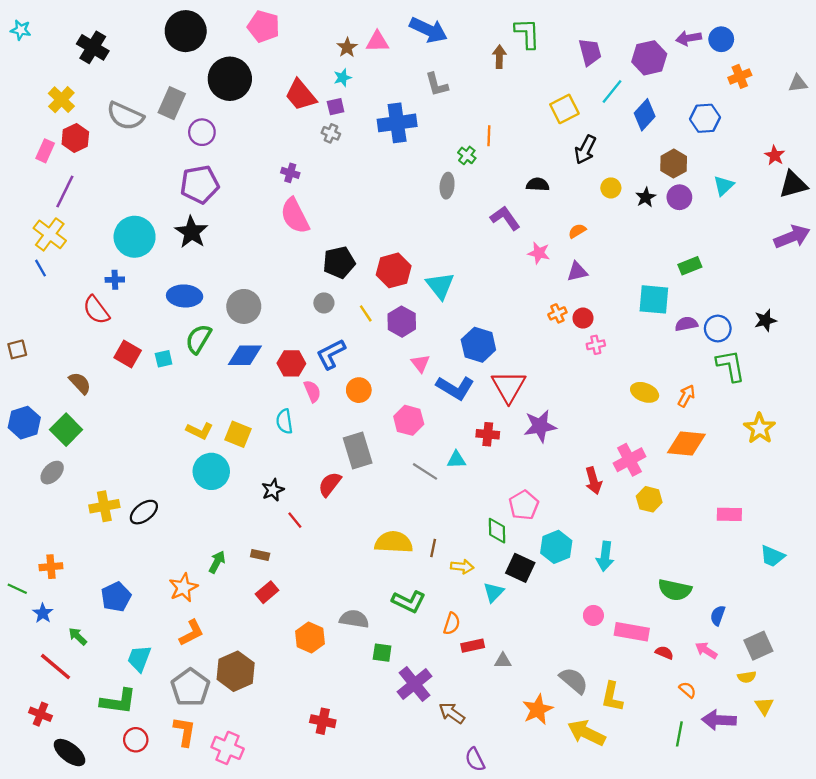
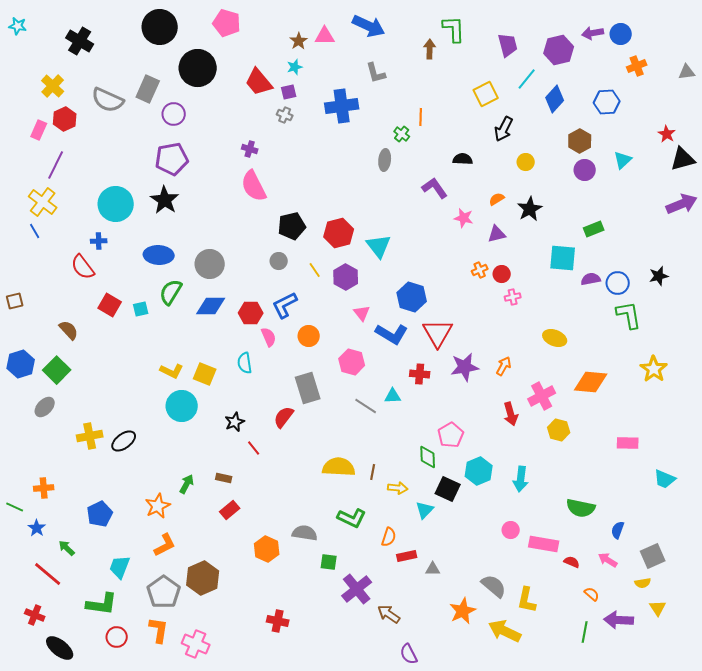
black star: (646, 197) -> (530, 209), moved, size x1.4
orange arrow: (686, 396) -> (504, 366), moved

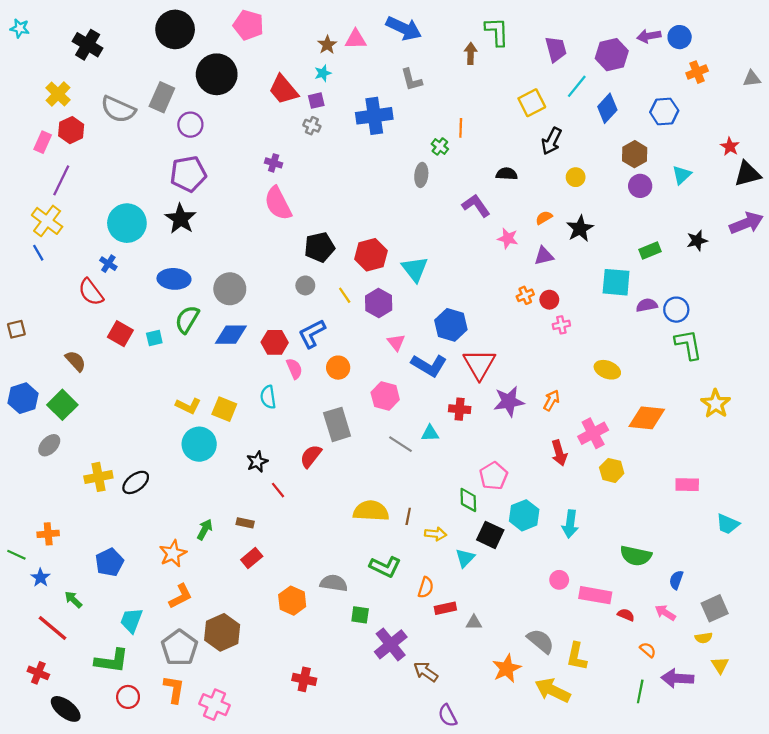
blue cross: (99, 241) -> (108, 264), turned 35
black star: (659, 276) -> (697, 241), moved

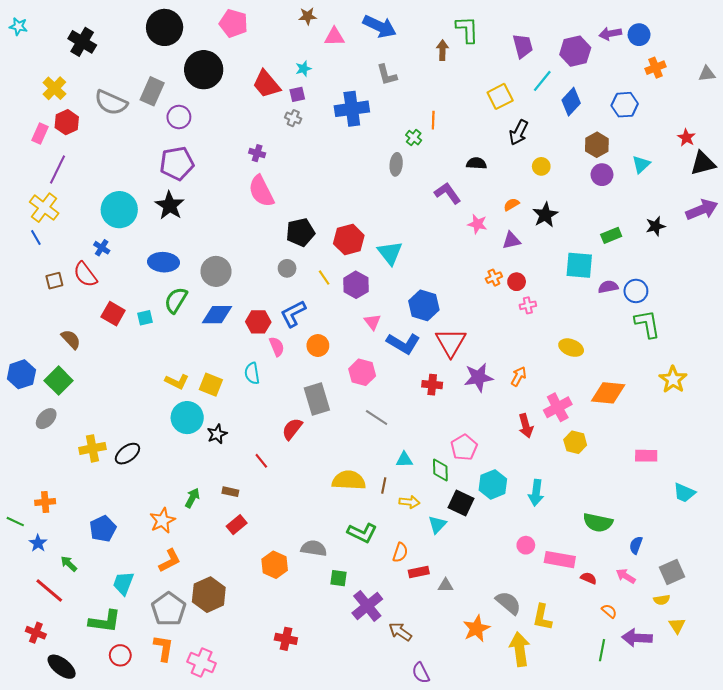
brown star: (327, 45) -> (308, 16), moved, turned 30
brown square: (16, 329) -> (54, 281), moved
cyan triangle: (430, 433) -> (404, 460), moved
black star: (257, 462) -> (217, 434), moved
yellow arrow: (553, 690) -> (520, 649), turned 56

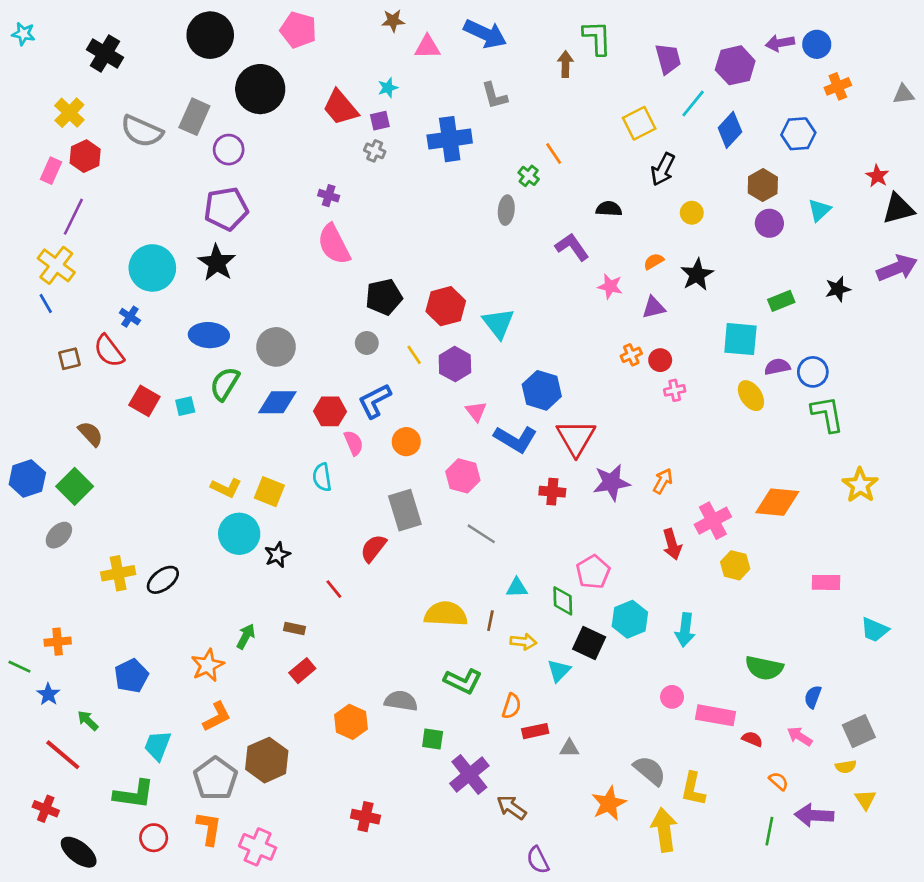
orange line: (433, 120) -> (554, 154), turned -36
yellow ellipse: (571, 348) -> (751, 396), moved, turned 35

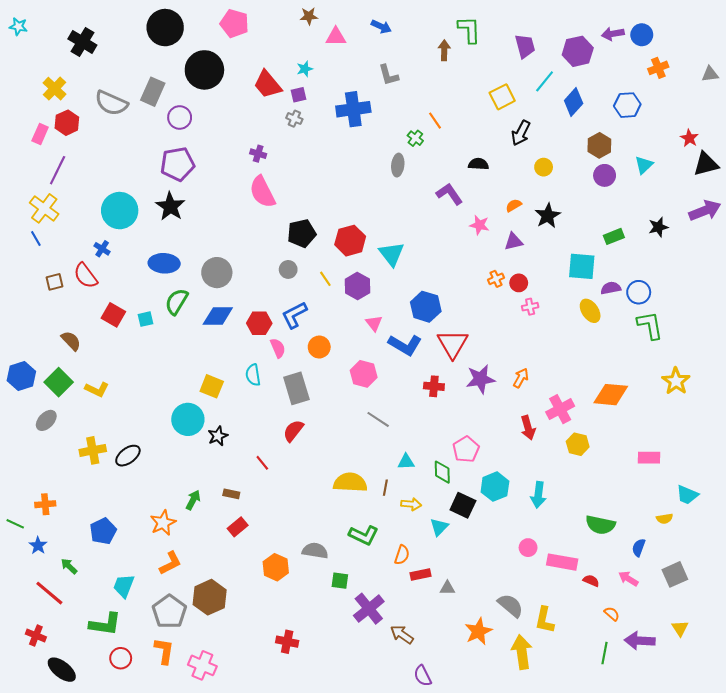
blue arrow: (485, 34) -> (381, 27), size x0.6
yellow L-shape: (226, 488) -> (97, 389), moved
gray rectangle: (405, 510) -> (296, 388), moved
yellow semicircle: (846, 767) -> (665, 519), moved

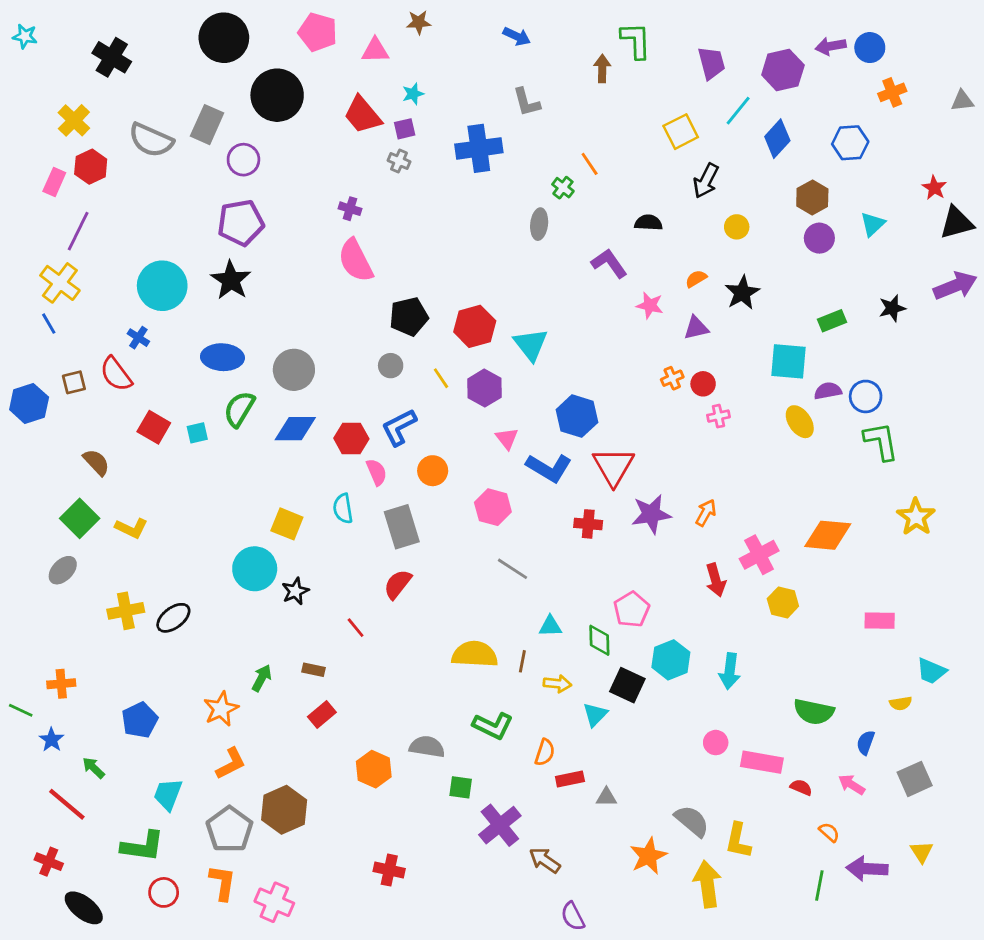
pink triangle: (336, 37) -> (375, 50), moved
blue hexagon: (21, 376) -> (29, 403), moved

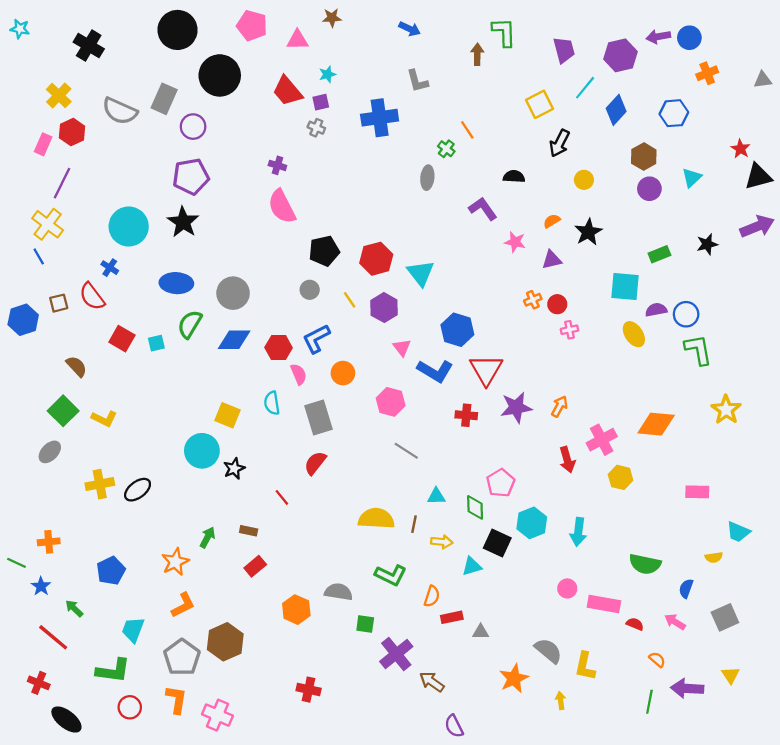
cyan triangle: (595, 715) -> (472, 566), turned 30
yellow arrow: (707, 884) -> (561, 701), size x0.5

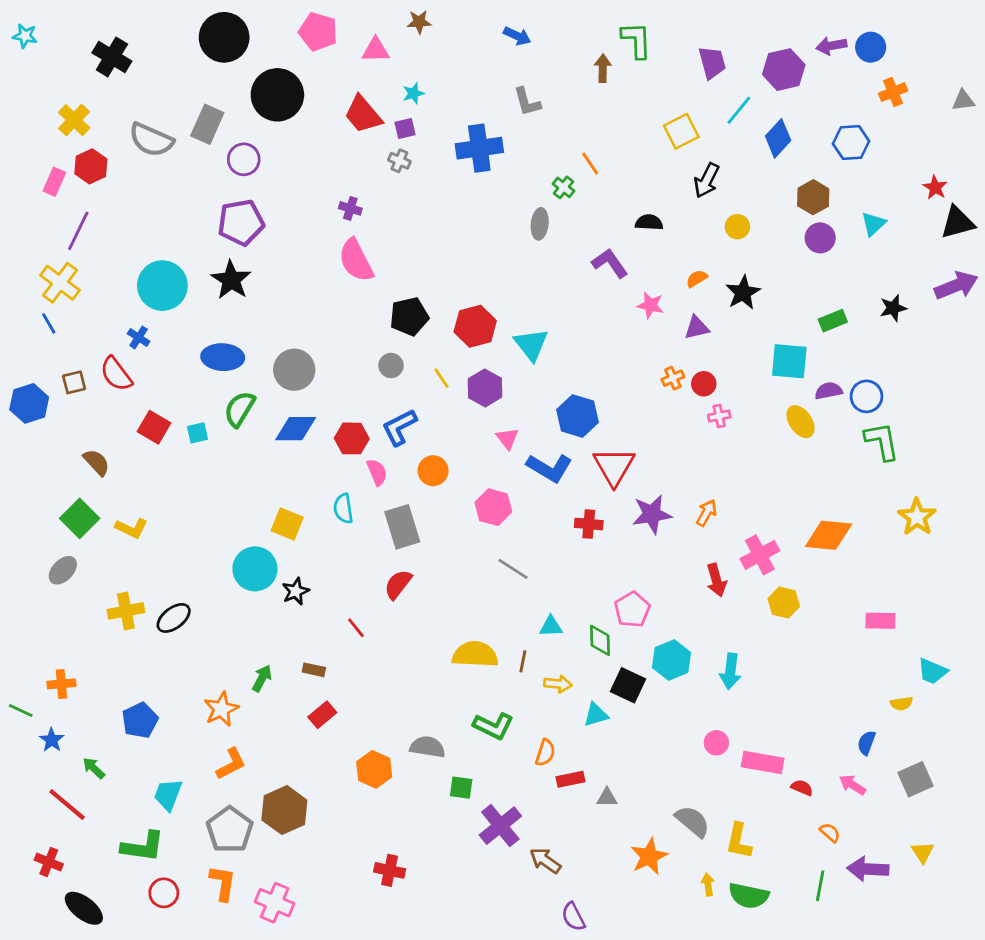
green semicircle: (645, 564) -> (749, 896), moved

